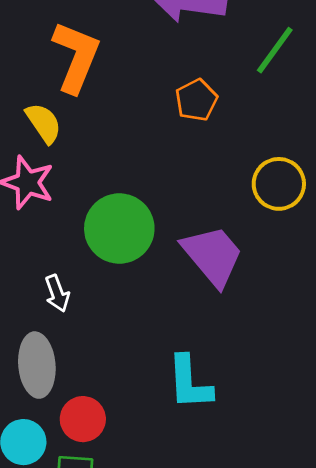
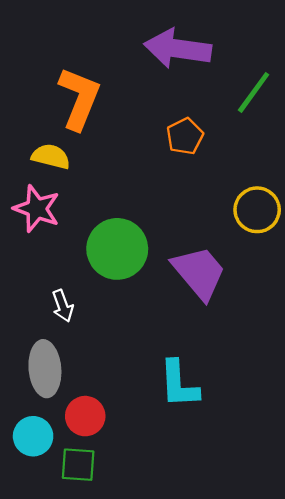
yellow semicircle: (44, 123) -> (51, 156), turned -42

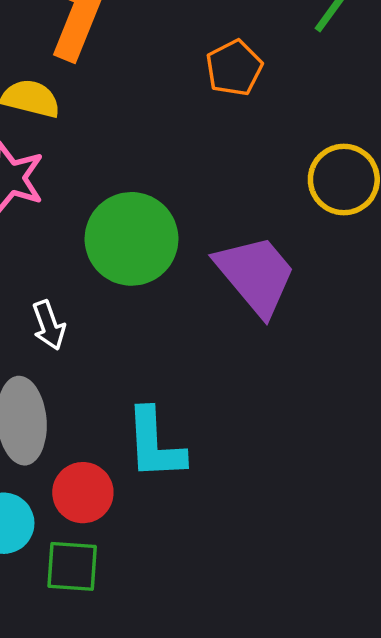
cyan L-shape: (179, 384) -> (155, 444), moved

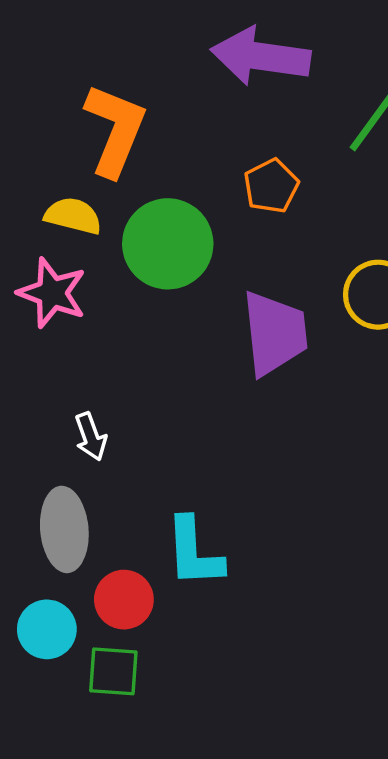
green circle: (131, 239) -> (168, 244), moved
purple trapezoid: (256, 275) -> (275, 333), moved, turned 34

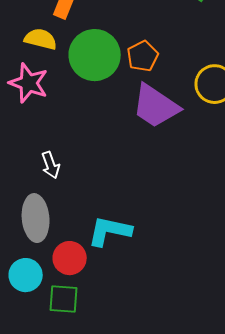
orange pentagon: (271, 186) -> (143, 56), moved
purple trapezoid: (275, 333) -> (156, 106), turned 130
cyan L-shape: (194, 552) -> (110, 231), turned 105

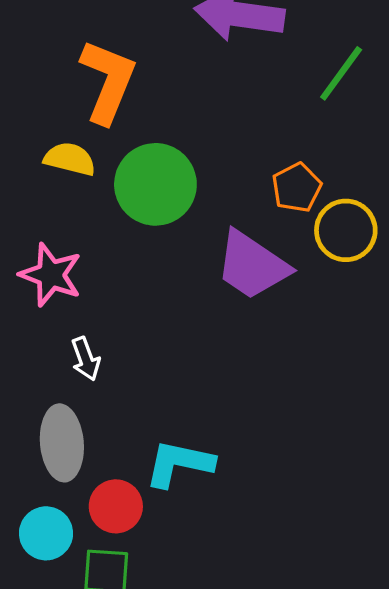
orange pentagon: (143, 56) -> (297, 188), moved
pink star: (29, 83) -> (51, 275), moved

